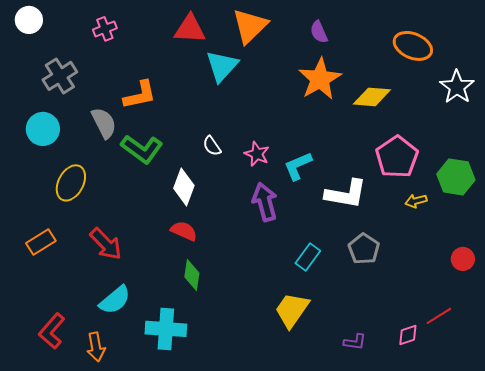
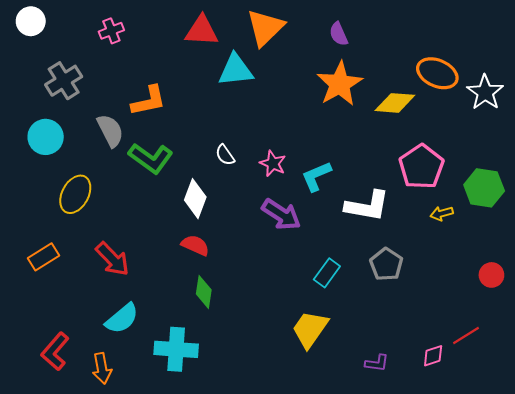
orange ellipse: (413, 46) -> (437, 73), moved
cyan triangle: (222, 66) -> (236, 70), turned 42
purple arrow: (265, 202) -> (281, 214), turned 138

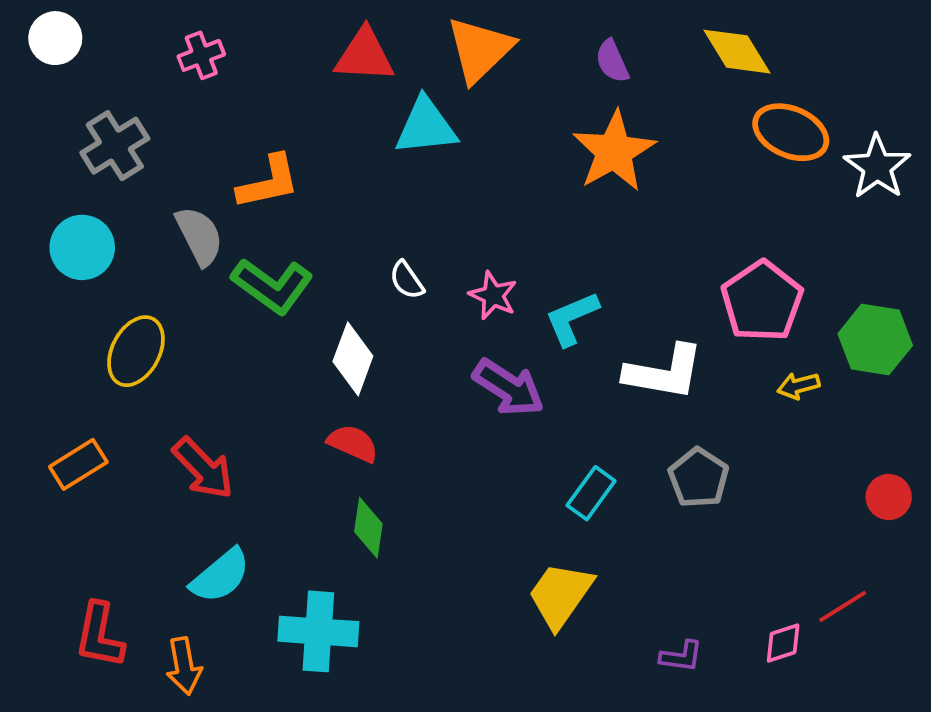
yellow diamond: (395, 103) -> (737, 52), moved, turned 54
red L-shape: (55, 351) -> (99, 635), turned -30

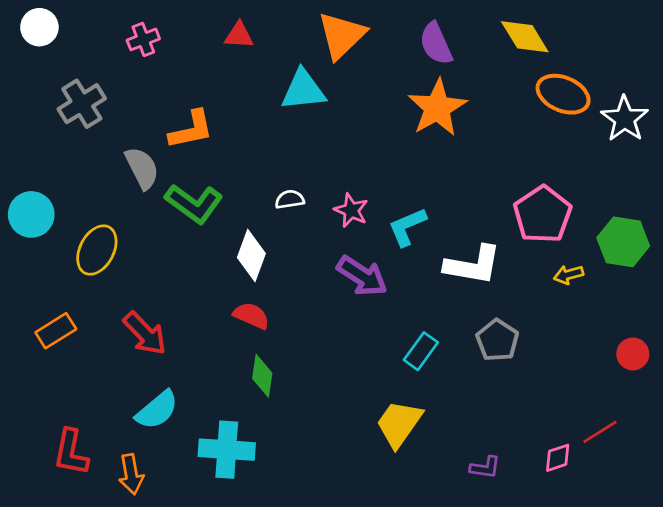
red triangle: (364, 55) -> (239, 35), moved, size x0.7
purple semicircle: (612, 61) -> (436, 44), size x1.4
cyan circle: (82, 247) -> (31, 214), moved
white semicircle: (407, 280) -> (290, 199), turned 116

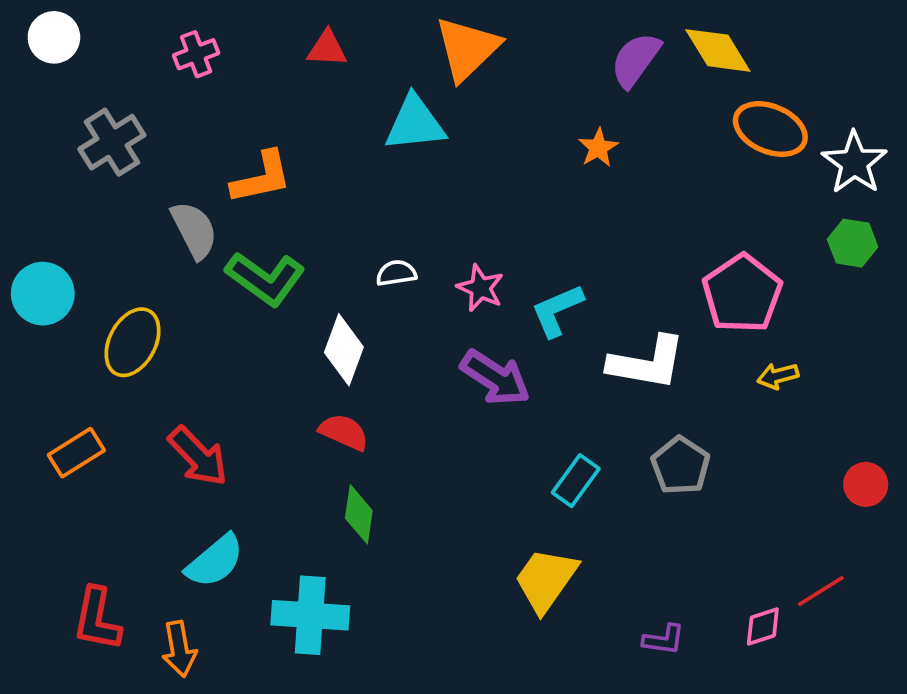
purple semicircle: (436, 44) -> (636, 60), moved, turned 60
orange star: (437, 108) -> (598, 148), size x0.5
green hexagon: (623, 242) -> (853, 243), moved, size x0.7

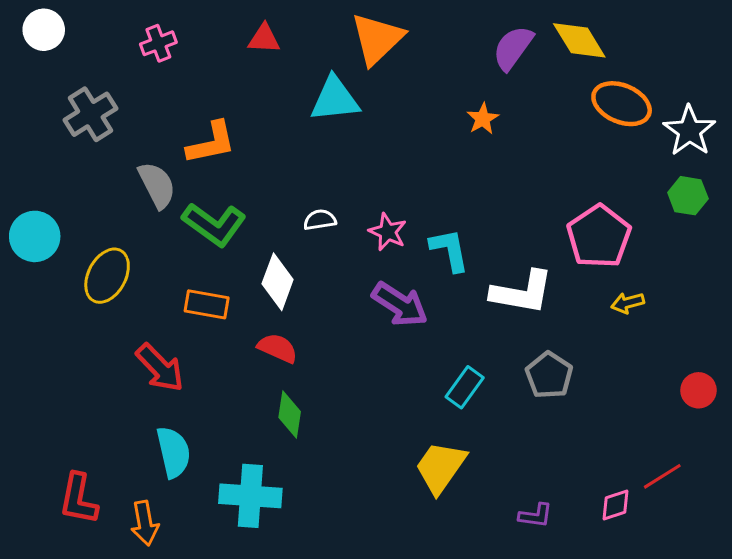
cyan L-shape: (557, 310) -> (450, 250), turned 102
orange rectangle: (76, 453) -> (207, 304), moved, turned 42
cyan semicircle: (215, 561) -> (173, 452), turned -63

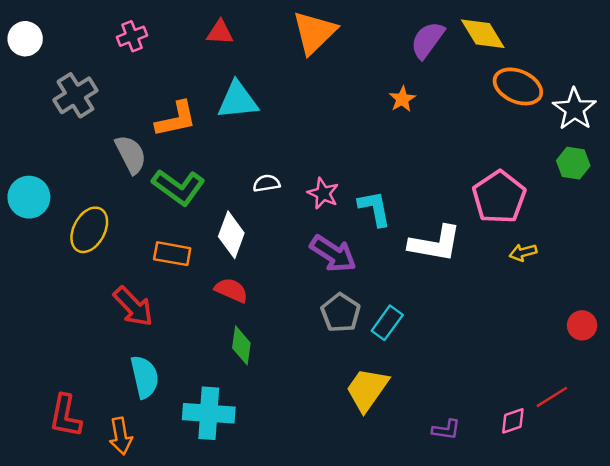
white circle: (44, 30) -> (25, 39), moved
cyan triangle: (335, 99) -> (238, 100), moved
gray pentagon: (549, 375) -> (341, 313), moved

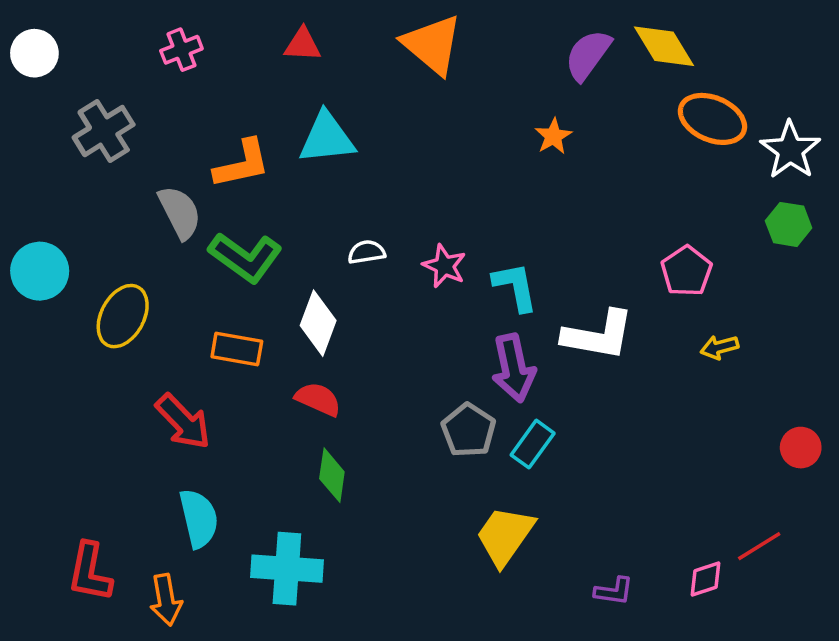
orange triangle: (314, 32) -> (432, 45), turned -36
pink pentagon: (499, 197) -> (687, 271), size x0.7
purple arrow: (333, 254) -> (514, 368), moved, turned 45

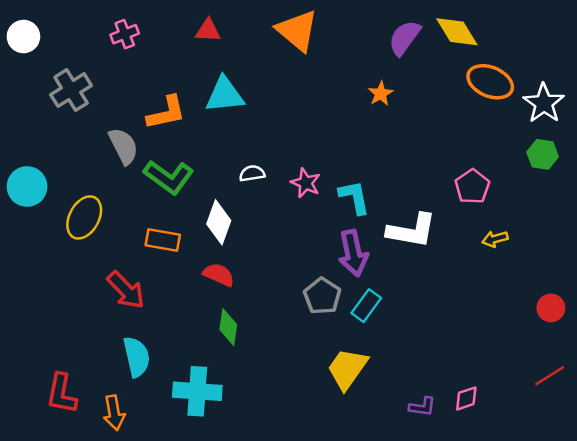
red line: (759, 546) -> (550, 376), moved
pink diamond: (706, 579) -> (466, 398), moved

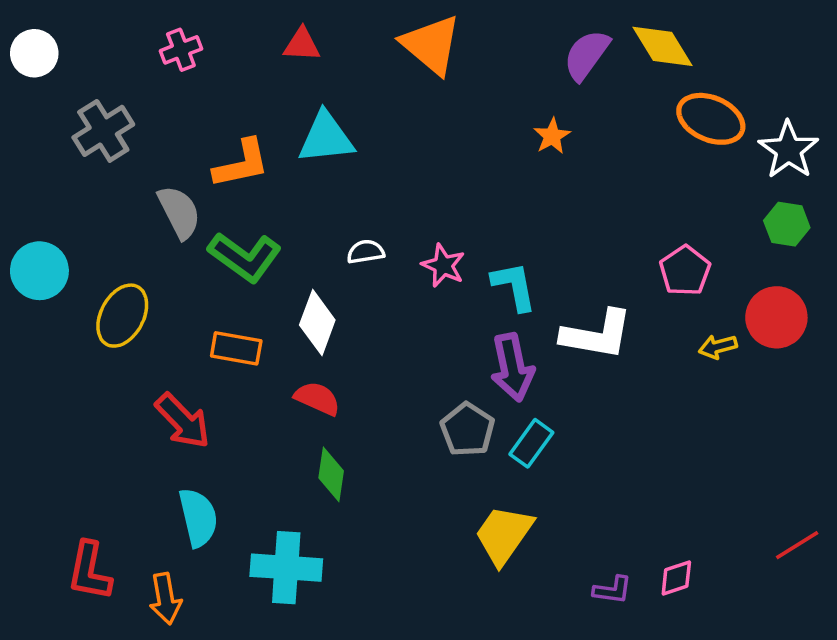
red circle: (551, 308) -> (776, 317), moved, size x1.5

